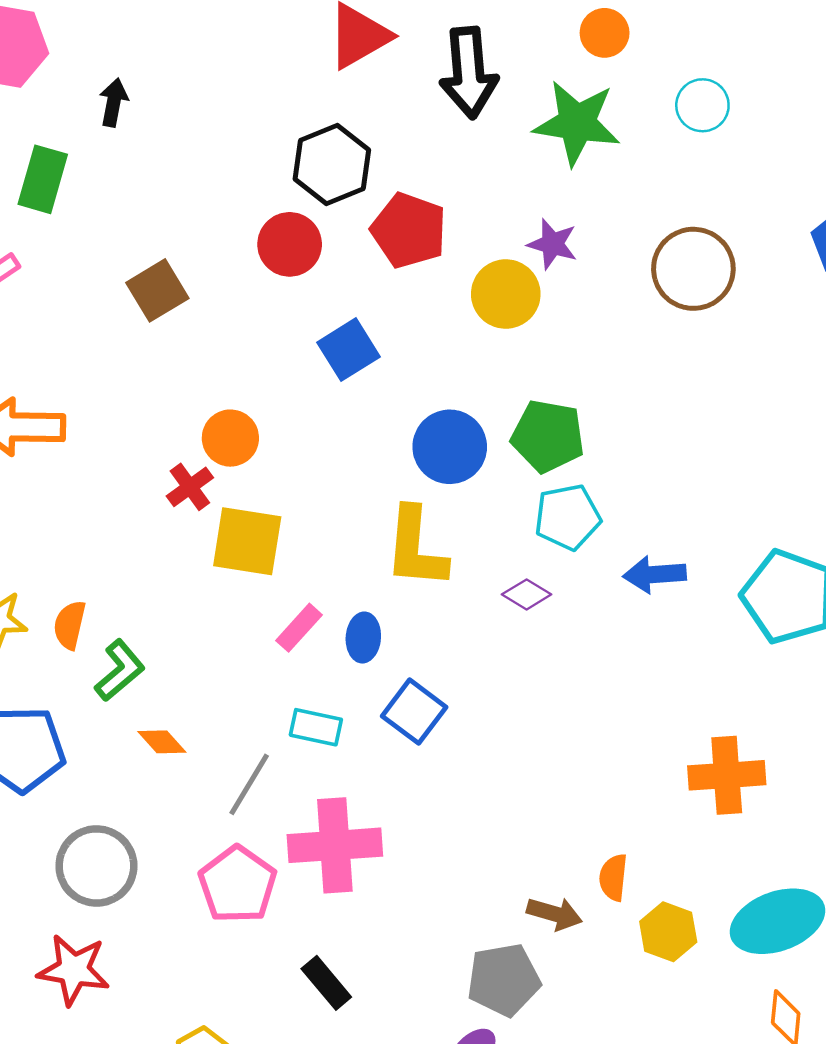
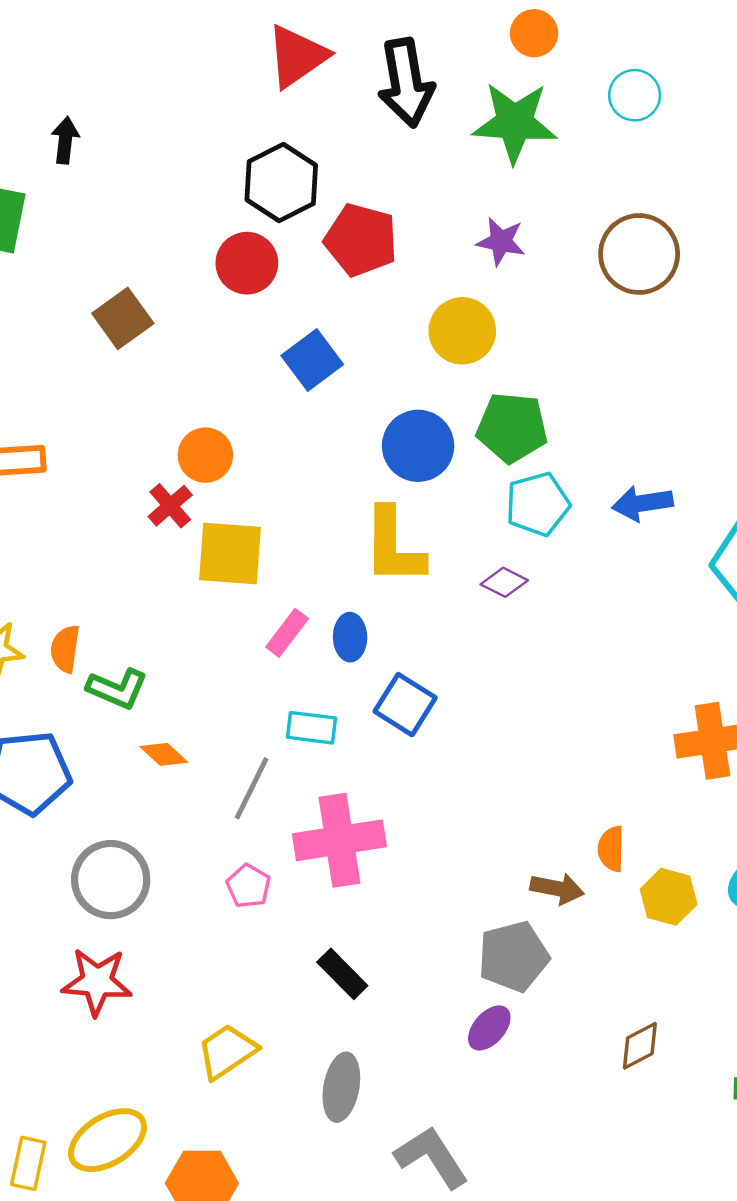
yellow circle: (506, 294) -> (462, 331), moved
blue arrow: (655, 574) -> (642, 503), moved
green L-shape: (120, 670) -> (117, 689), turned 68
pink pentagon: (238, 885) -> (248, 886), size x0.6

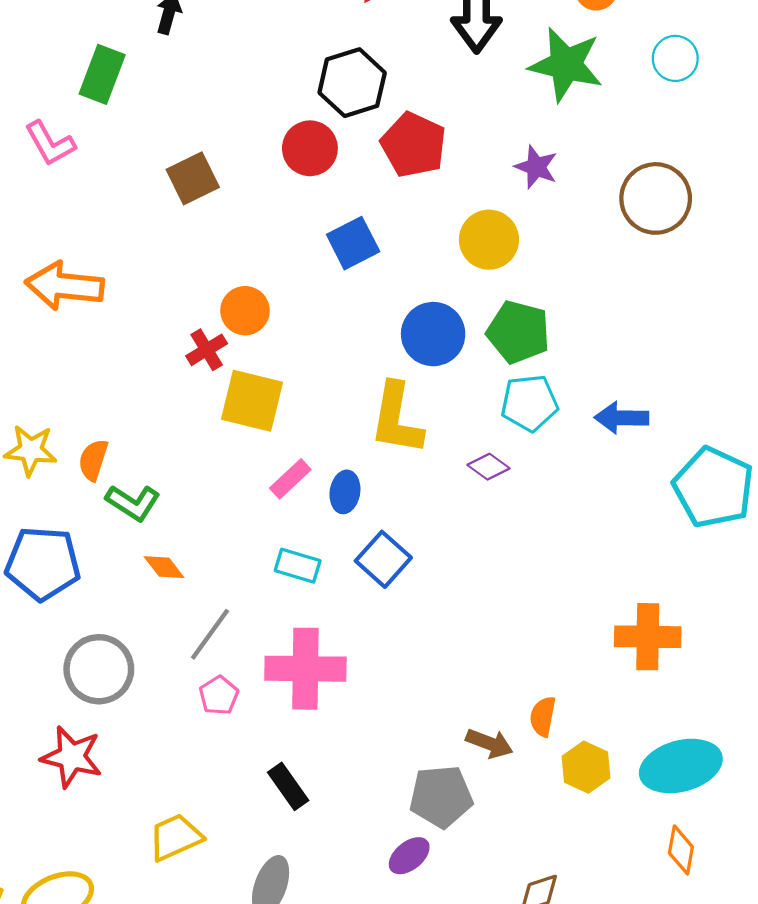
gray line: (252, 788) -> (210, 634), moved

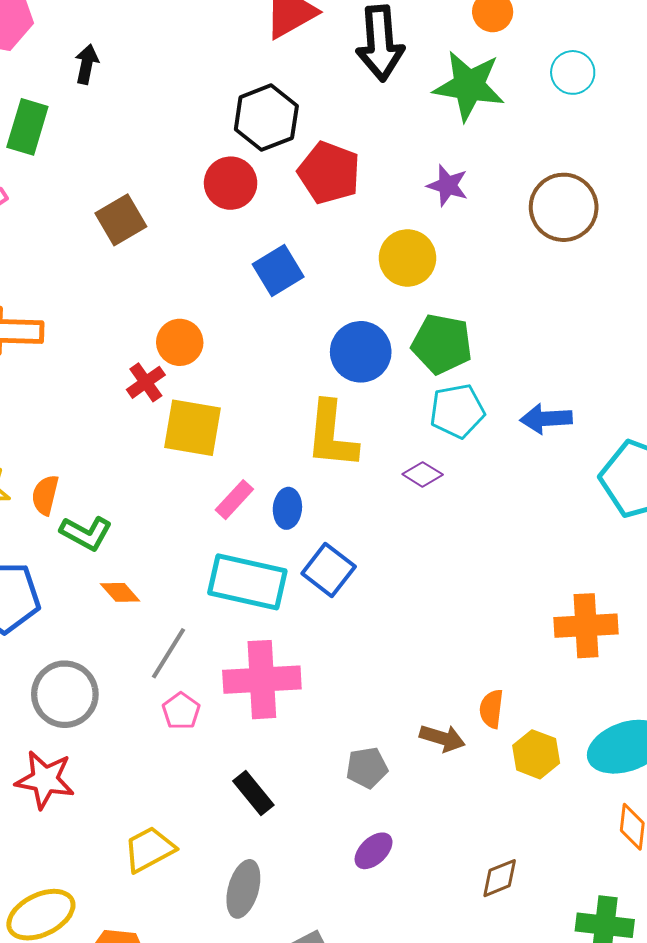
cyan rectangle: (298, 566) -> (247, 582), size x1.8
gray pentagon: (441, 797) -> (367, 768), moved, size x0.7

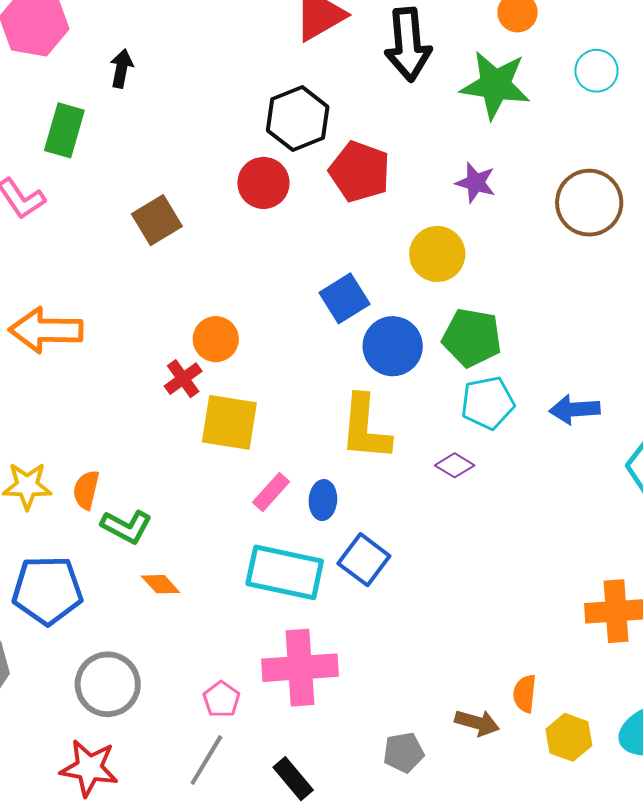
blue square: (278, 271) -> (344, 298), moved
gray line: (168, 653) -> (206, 760), moved

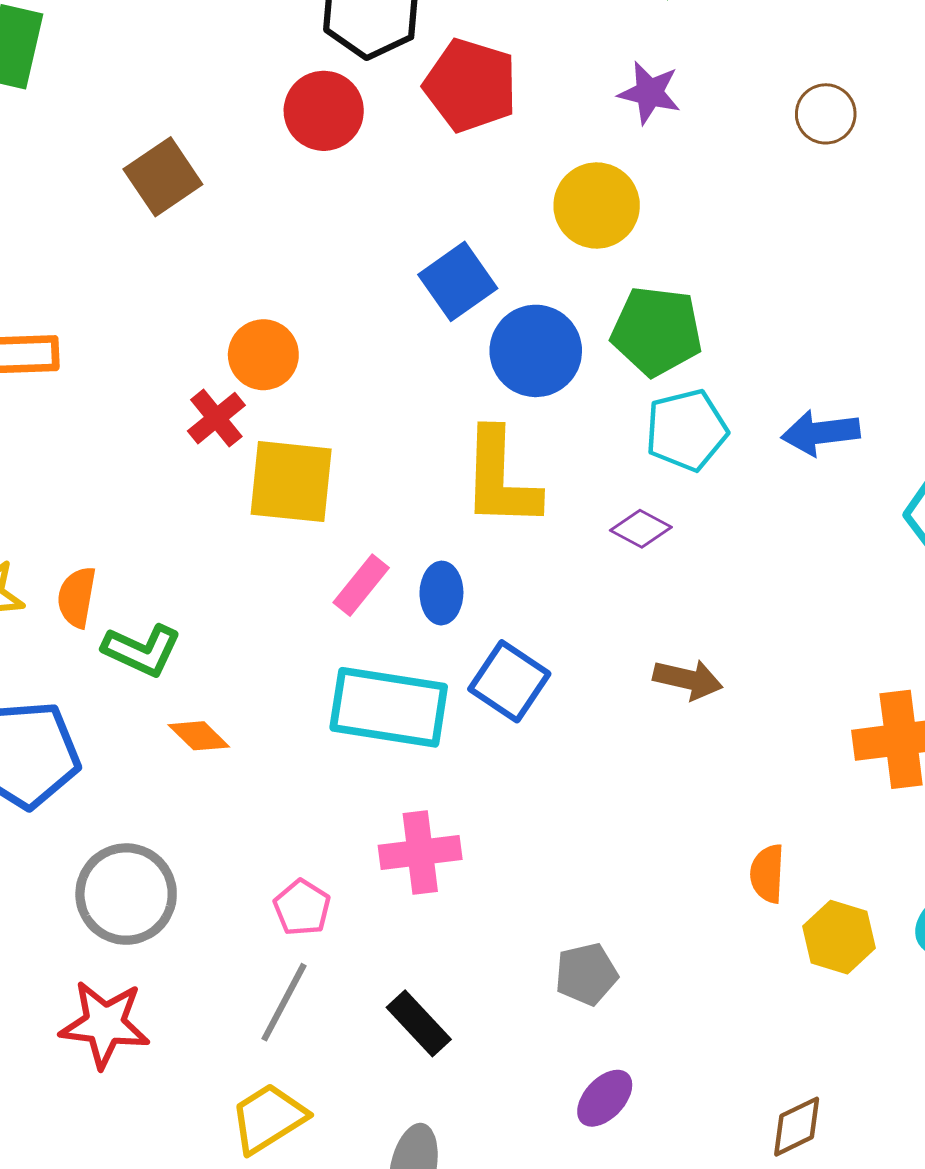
brown circle: (589, 203) -> (826, 114), size x0.6
pink cross: (300, 668) -> (420, 852), size x0.7
brown arrow: (477, 723) -> (688, 679), moved

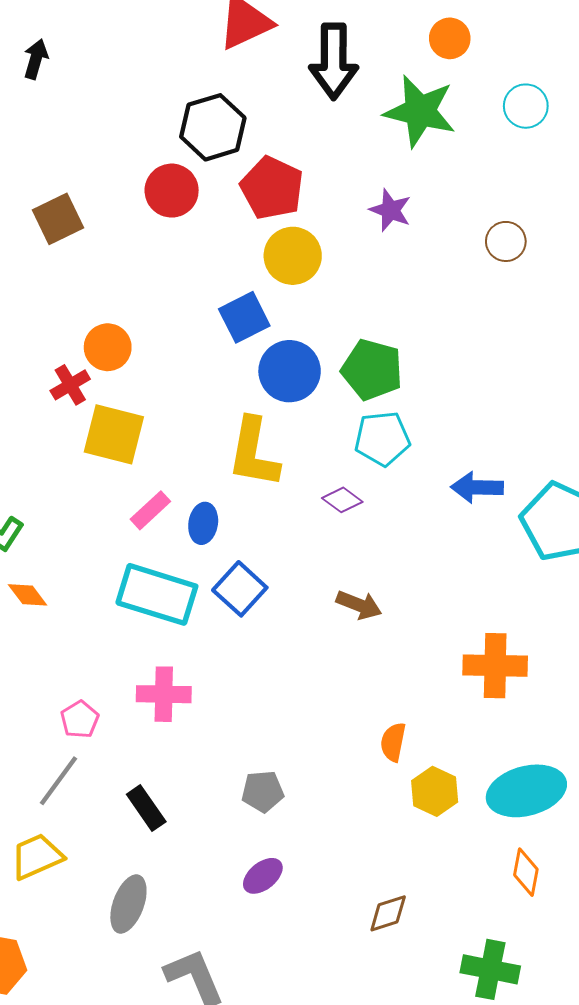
yellow circle: (597, 205) -> (293, 256), moved
blue arrow: (820, 433) -> (477, 487), moved

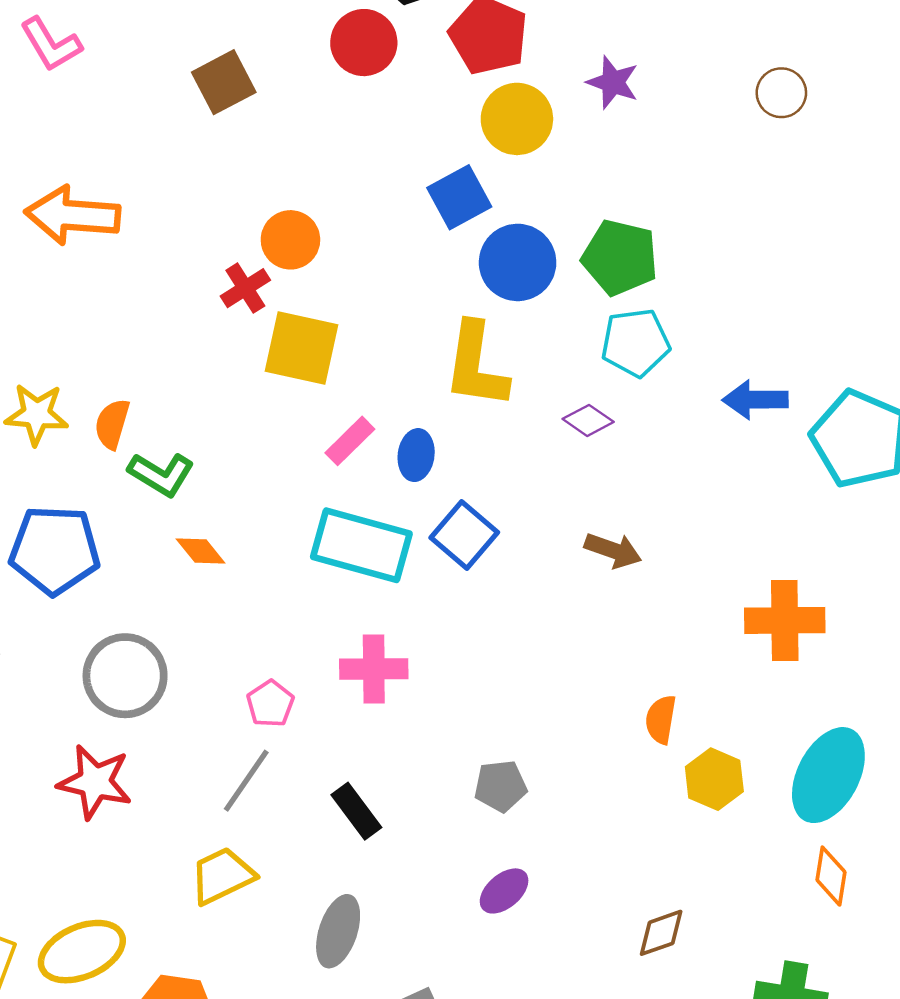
purple star: (390, 210) -> (613, 82), moved
cyan ellipse: (526, 791) -> (828, 775), turned -46

